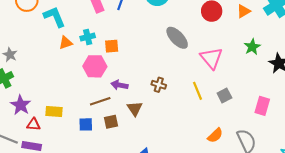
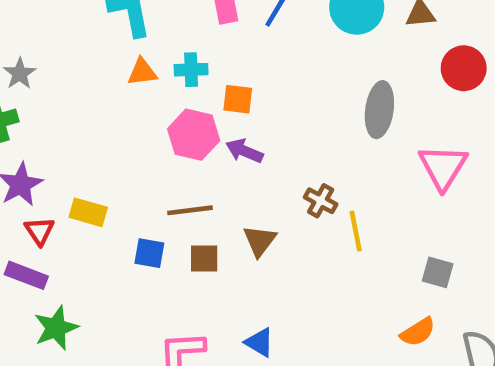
gray ellipse: (177, 38) -> (379, 110), turned 40
purple arrow: (119, 85) -> (244, 151), moved
yellow line: (197, 91) -> (356, 231), moved
gray square: (224, 95) -> (438, 272), moved, turned 32
red triangle: (34, 125) -> (39, 231), turned 40

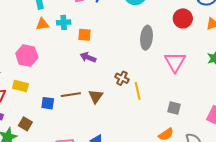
pink hexagon: (194, 135) -> (27, 56), moved
brown line: (190, 210) -> (71, 95), moved
brown square: (204, 258) -> (25, 124), moved, turned 32

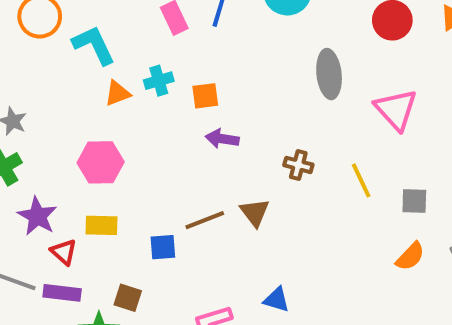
yellow line: (138, 91) -> (361, 180), moved

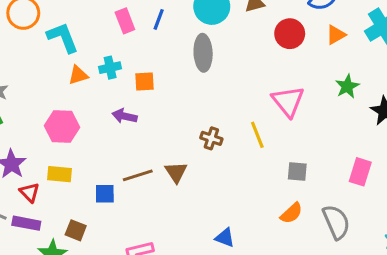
gray ellipse: (329, 74) -> (203, 53), moved
purple arrow: (222, 139) -> (124, 116), moved
yellow line: (361, 180) -> (257, 135), moved
blue triangle: (277, 300) -> (225, 238), moved

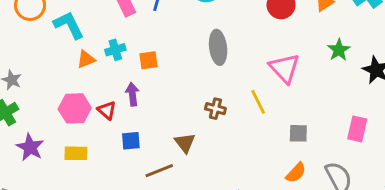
gray ellipse: (203, 53) -> (218, 47), moved
purple arrow: (124, 116) -> (132, 94), turned 75
brown line: (138, 175) -> (159, 171), moved
red triangle: (30, 192) -> (107, 110), moved
blue square: (105, 194) -> (131, 141), moved

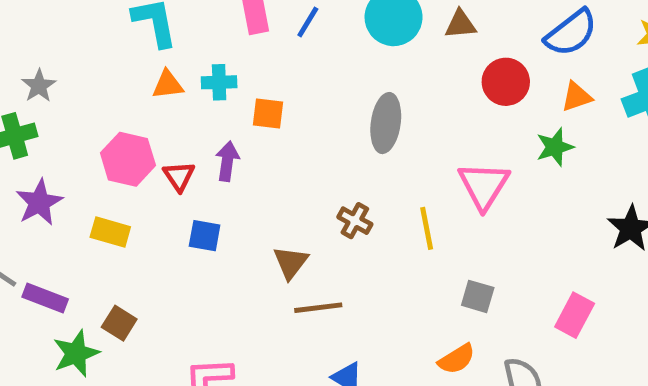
green star: (339, 50) -> (555, 147), moved
brown line: (159, 171) -> (318, 308), moved

